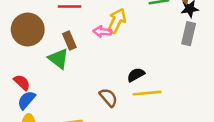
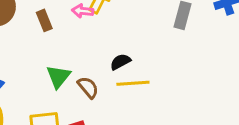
green triangle: (58, 59) -> (58, 76), moved, turned 30

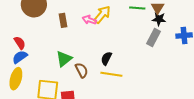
black semicircle: (120, 62) -> (106, 58), turned -48

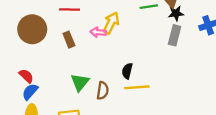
brown semicircle: (82, 70) -> (103, 91), turned 49

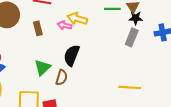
yellow arrow: (111, 23) -> (77, 19), turned -108
black semicircle: (127, 71) -> (72, 55), moved, size x1.5
yellow line: (137, 87) -> (130, 87), moved

